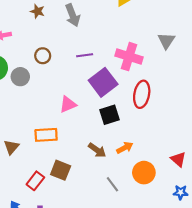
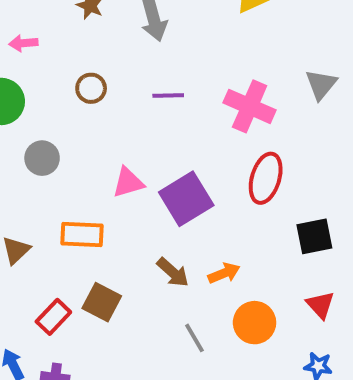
gray circle: (20, 77) -> (42, 158), moved
purple square: (103, 82) -> (186, 199), moved
black square: (110, 115) -> (314, 236), moved

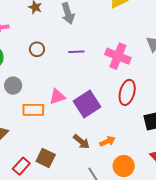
orange rectangle: (82, 234) -> (33, 110), moved

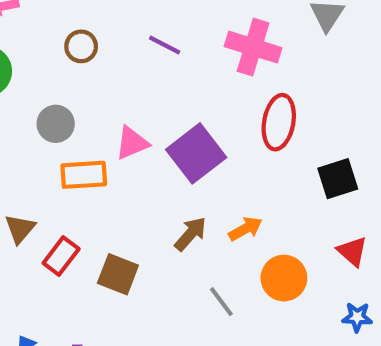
purple line: (76, 52) -> (165, 45), turned 35
gray circle: (13, 86) -> (56, 124), moved
brown arrow: (81, 142) -> (190, 234), turned -84
red rectangle: (21, 166) -> (61, 256), moved

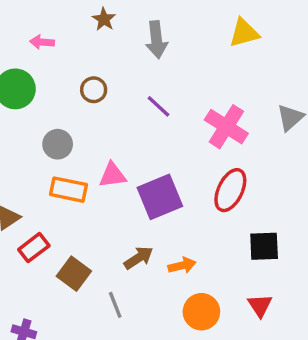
gray line: (221, 302) -> (115, 305), moved

